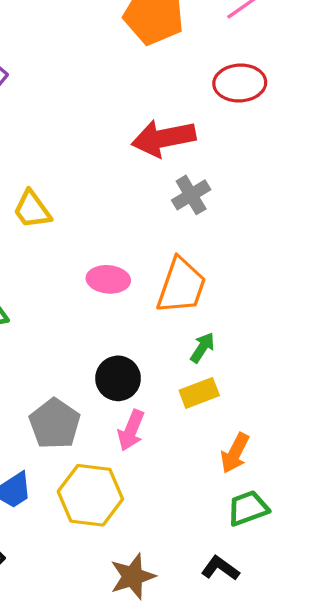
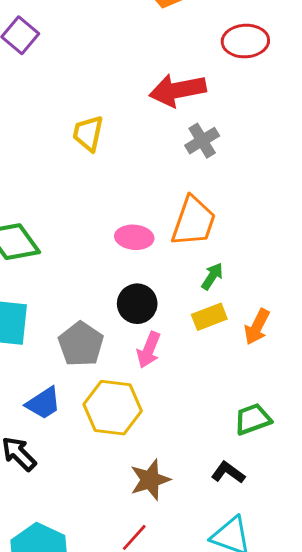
yellow trapezoid: (32, 210) -> (88, 133), moved, turned 48
pink ellipse: (108, 279) -> (134, 237), moved
orange arrow: (235, 453) -> (257, 327), moved

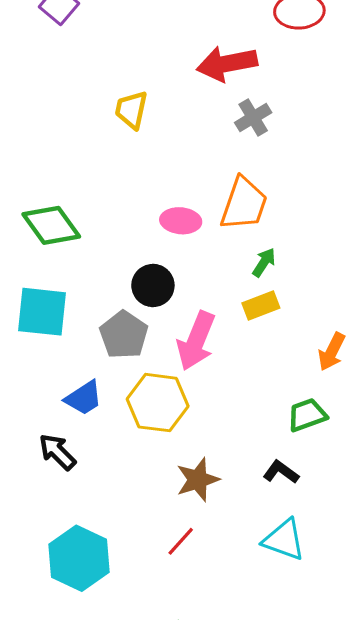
black circle: (137, 304) -> (153, 285), moved
orange arrow: (257, 327) -> (332, 352), moved
pink arrow: (149, 350) -> (196, 341), size x1.5

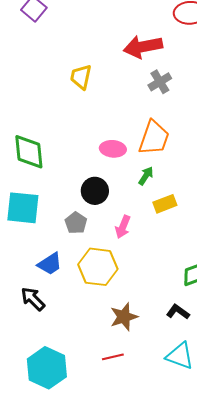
green diamond: (51, 225) -> (29, 152), turned 30
green arrow: (264, 262) -> (146, 176), moved
gray pentagon: (124, 335) -> (76, 223), size x0.7
pink arrow: (196, 341) -> (123, 227), size x0.6
red line: (181, 541) -> (113, 357), turned 35

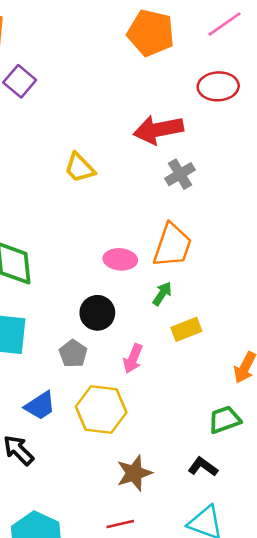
yellow trapezoid: (81, 77) -> (80, 168), turned -56

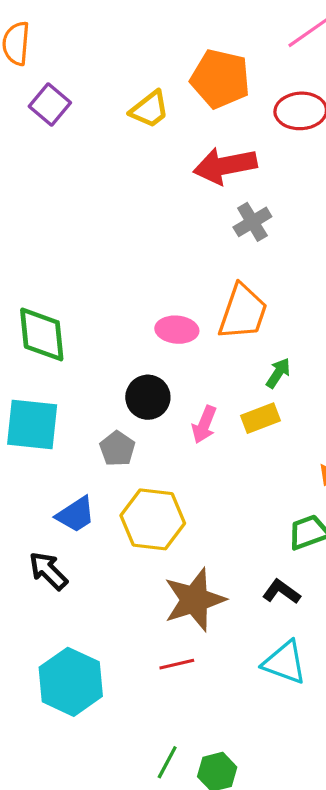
orange pentagon: (151, 33) -> (220, 79), moved
yellow trapezoid: (80, 168) -> (150, 109), moved, turned -84
green arrow: (162, 294) -> (278, 373), moved
pink arrow: (133, 359) -> (204, 425), moved
brown star: (134, 473) -> (195, 600), size x1.4

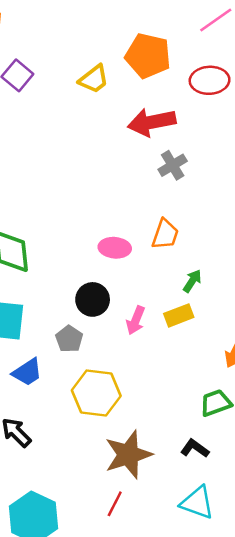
orange trapezoid: (243, 312) -> (165, 234), size x0.7
blue trapezoid: (76, 515) -> (27, 372), moved
red line: (177, 664) -> (115, 504), turned -50

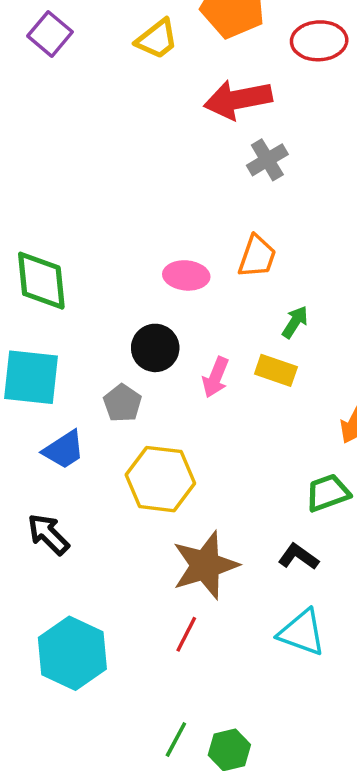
yellow rectangle: (179, 315) -> (276, 370), turned 40

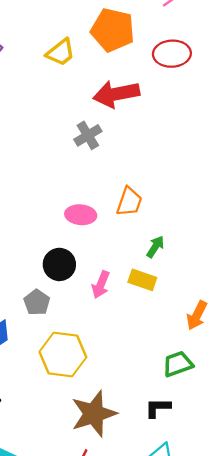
gray cross: (267, 160) -> (88, 135), moved
black L-shape: (298, 557) -> (158, 408), turned -36

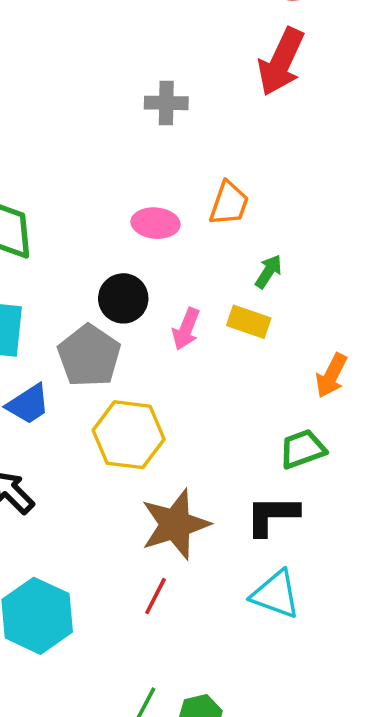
red arrow: (116, 94) -> (281, 62), moved, turned -54
gray cross: (88, 135) -> (166, 103), turned 32
gray pentagon: (37, 302) -> (89, 356), size x1.6
black L-shape: (158, 408) -> (272, 515), size x1.4

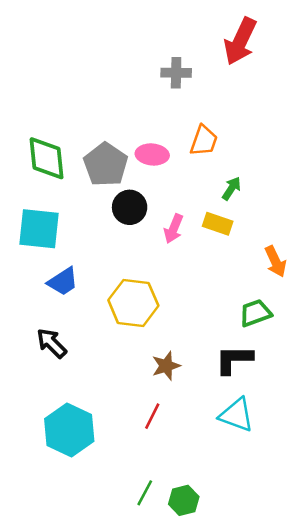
gray cross: (166, 103) -> (176, 73), moved
gray pentagon: (89, 356) -> (106, 165), moved
orange arrow: (331, 376) -> (275, 261), turned -52
brown star: (175, 524) -> (166, 366), size x0.6

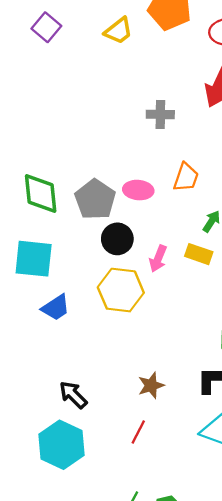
yellow hexagon: (133, 303) -> (121, 290), moved
black arrow: (52, 343) -> (73, 395), moved

